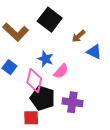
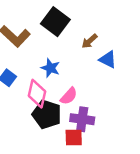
pink semicircle: (61, 71) -> (69, 96), moved
red square: (31, 118) -> (74, 138), moved

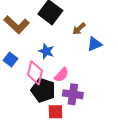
blue triangle: (108, 59) -> (94, 44), turned -49
red square: (74, 138) -> (55, 112), moved

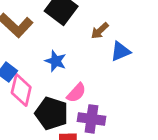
pink diamond: (35, 73) -> (21, 90), moved

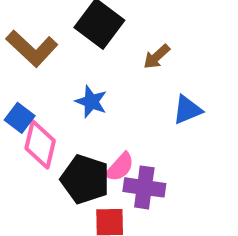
blue triangle: (120, 51) -> (187, 110), moved
pink semicircle: (76, 93) -> (120, 167), moved

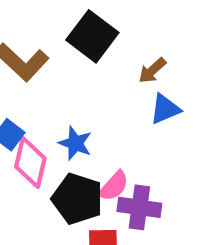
blue star: (91, 102) -> (75, 143), moved
blue triangle: (187, 110) -> (165, 109), moved

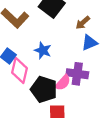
blue star: (75, 143) -> (43, 50), moved
purple cross: (139, 207) -> (77, 74), moved

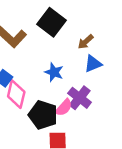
blue star: (43, 50) -> (54, 72), moved
purple cross: (77, 74) -> (80, 98), turned 30

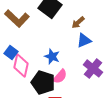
blue star: (54, 72) -> (52, 56), moved
purple cross: (80, 98) -> (93, 68), moved

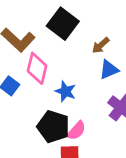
pink diamond: (21, 65) -> (37, 68), moved
pink semicircle: (60, 76) -> (76, 131), moved

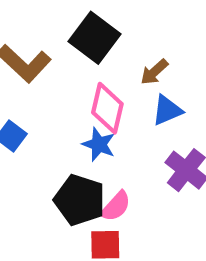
pink diamond: (37, 68) -> (107, 108), moved

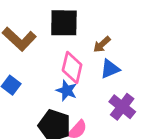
black square: (95, 38) -> (64, 23), turned -36

